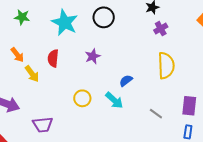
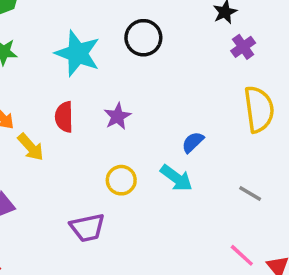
purple star: (93, 56) -> (118, 116), moved
purple trapezoid: (43, 125) -> (87, 228), moved

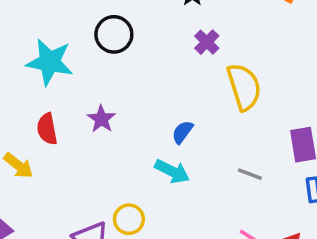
purple cross: (243, 47) -> (207, 42), moved
yellow circle: (121, 180) -> (129, 219), moved

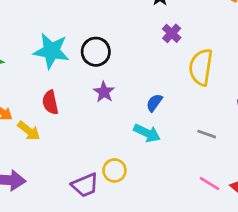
black circle: (114, 34) -> (96, 52), moved
yellow semicircle: (244, 87) -> (201, 67), turned -153
purple star: (101, 119) -> (104, 92), moved

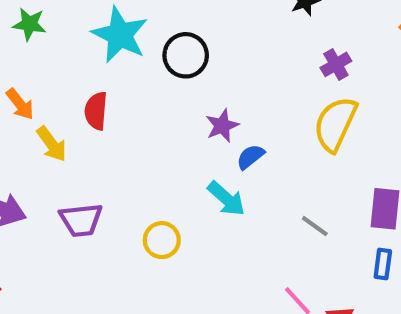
purple cross: (172, 33) -> (336, 64), moved
purple star: (104, 92) -> (222, 126), moved
purple trapezoid: (85, 185) -> (81, 220), moved

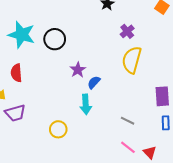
cyan arrow: (226, 199) -> (86, 104), turned 54
purple trapezoid: (81, 220) -> (15, 113), moved
gray line: (315, 226) -> (128, 121), moved

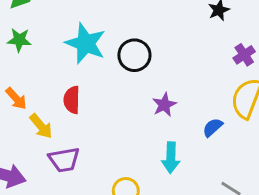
blue semicircle: (94, 82) -> (213, 127), moved

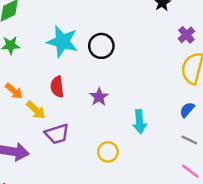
purple star: (164, 105) -> (99, 97), moved
blue semicircle: (213, 127) -> (187, 110), moved

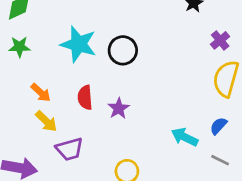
red semicircle: (57, 87) -> (85, 97), moved
orange arrow: (14, 91) -> (41, 93), moved
cyan arrow: (140, 122) -> (185, 137), moved, turned 120

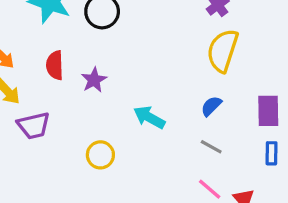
cyan arrow: (185, 137) -> (149, 117), moved

